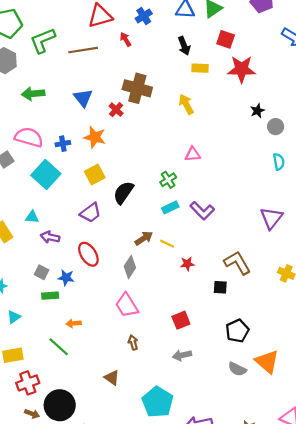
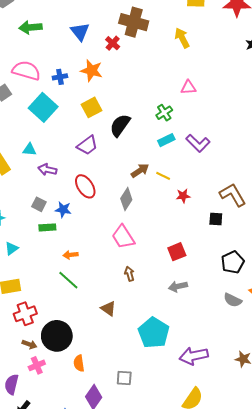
green line: (59, 347) -> (68, 280), moved

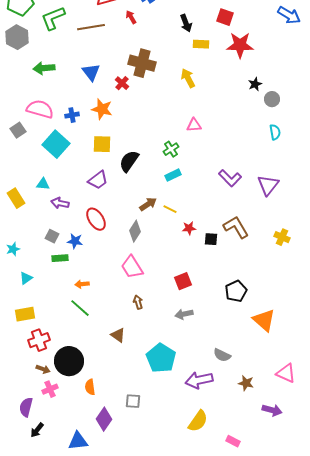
yellow square: (92, 107) -> (102, 144), turned 30
purple L-shape: (198, 143) -> (230, 178), moved
black square: (216, 219) -> (211, 239), moved
gray semicircle: (233, 300) -> (222, 355), moved

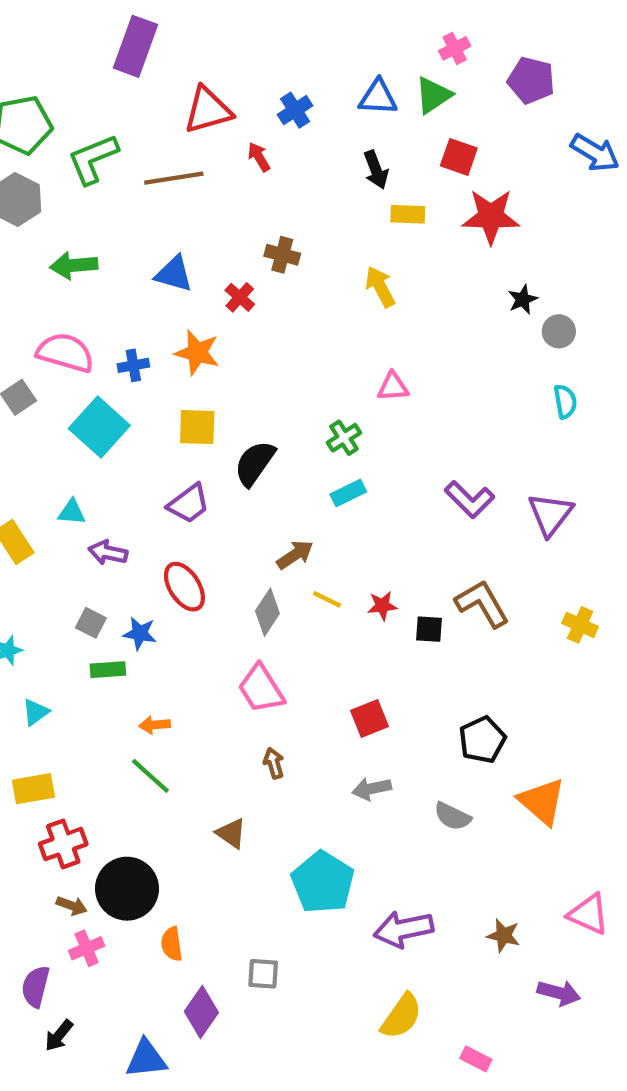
brown cross: (142, 63) -> (282, 255), size x0.6
blue triangle: (91, 72) -> (174, 274), turned -36
yellow line: (170, 209) -> (327, 599), moved
gray semicircle: (222, 355) -> (452, 816), moved

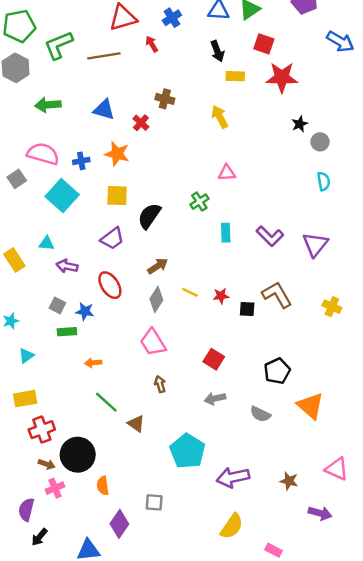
cyan rectangle: (348, 493) -> (226, 233), moved, turned -66
brown arrow: (295, 555) -> (158, 266), moved
red square: (370, 718) -> (214, 359), turned -36
green line: (150, 776) -> (106, 402), moved

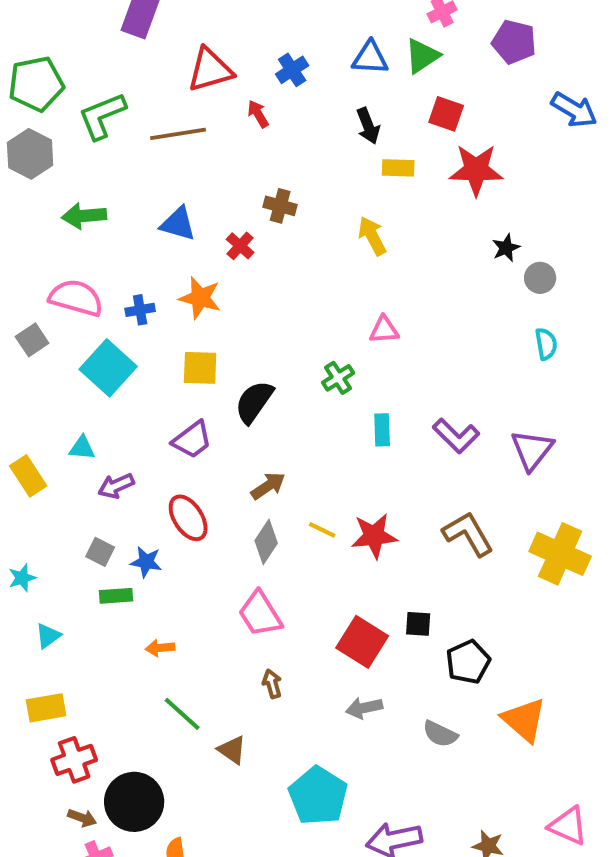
purple arrow: (67, 266) -> (116, 486), turned -36
red star: (221, 296) -> (374, 536), size x1.6
yellow cross: (332, 307) -> (560, 554), size x1.8
black square: (247, 309) -> (418, 624), moved
red square: (214, 359) -> (362, 642), size x1.4

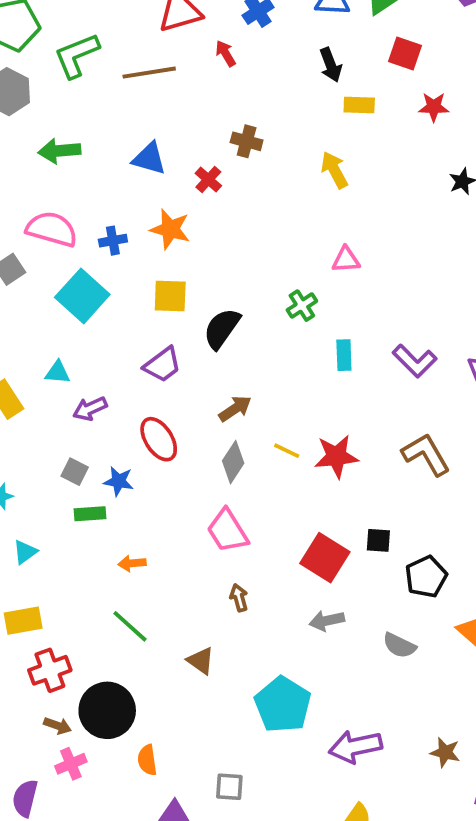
red star: (476, 170) -> (434, 107), size x0.6
green line: (182, 714) -> (130, 626), moved

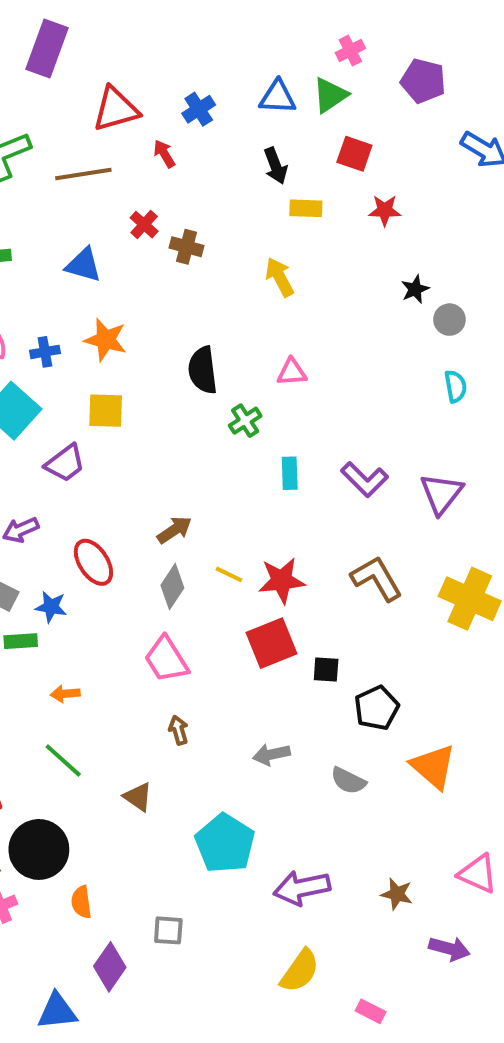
red cross: (208, 179) -> (144, 225), moved
black semicircle: (222, 328) -> (203, 370), moved, turned -42
purple trapezoid: (163, 365) -> (65, 463), moved
red square: (325, 558) -> (271, 643), moved, turned 36

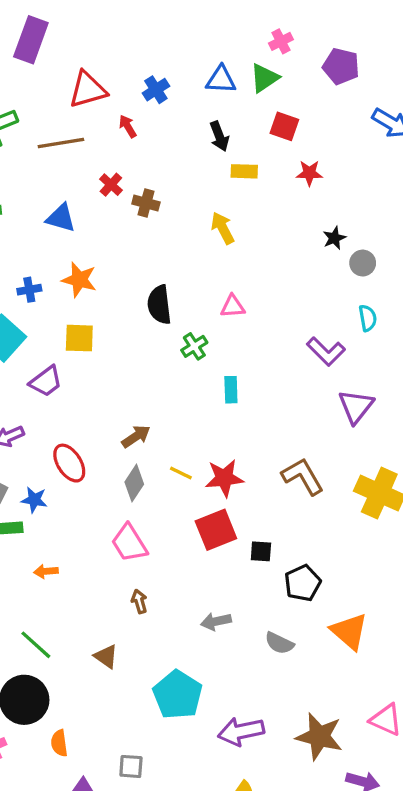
purple L-shape: (365, 479) -> (326, 351), moved
green line: (63, 760) -> (36, 645), moved
brown star: (397, 894) -> (319, 736), size x1.8

